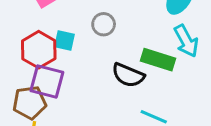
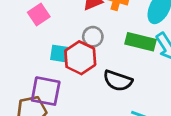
red hexagon: (39, 50) -> (80, 58), moved
green rectangle: (158, 60) -> (141, 42), moved

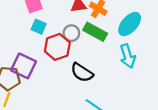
green rectangle: (141, 42) -> (95, 32), moved
cyan square: (59, 53) -> (39, 27), moved

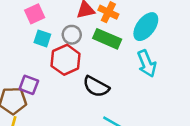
gray circle: (71, 33) -> (72, 35), moved
purple square: (23, 66) -> (29, 85), size x0.7

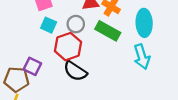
cyan ellipse: (146, 27) -> (144, 23), turned -44
black semicircle: (96, 87) -> (75, 71), moved

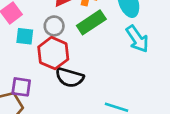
green rectangle: (108, 31) -> (91, 22), turned -45

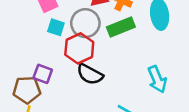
gray circle: (54, 26) -> (85, 23), size x1.5
cyan arrow: (137, 39) -> (157, 79), moved

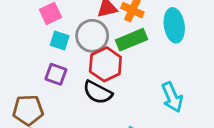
red hexagon: (79, 48) -> (105, 64), moved
purple square: (43, 74) -> (56, 74), moved

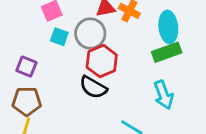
green rectangle: (132, 40) -> (167, 52), moved
purple square: (56, 74) -> (26, 67), moved

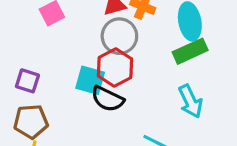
gray circle: (90, 34) -> (119, 36), moved
cyan square: (59, 37) -> (90, 80), moved, size x1.4

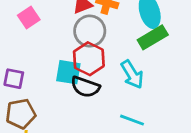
cyan arrow: (191, 101) -> (132, 74), moved

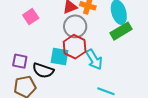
cyan arrow: (132, 74) -> (94, 59), moved
black semicircle: (85, 87) -> (43, 70), moved

